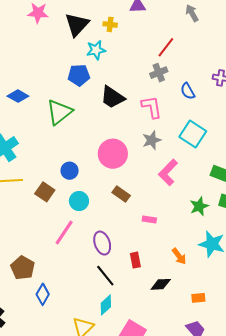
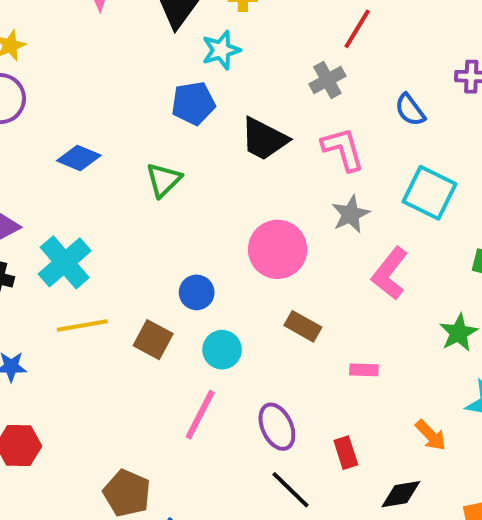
gray cross: (159, 73) -> (327, 80), moved
green triangle: (59, 112) -> (163, 180), size x0.7

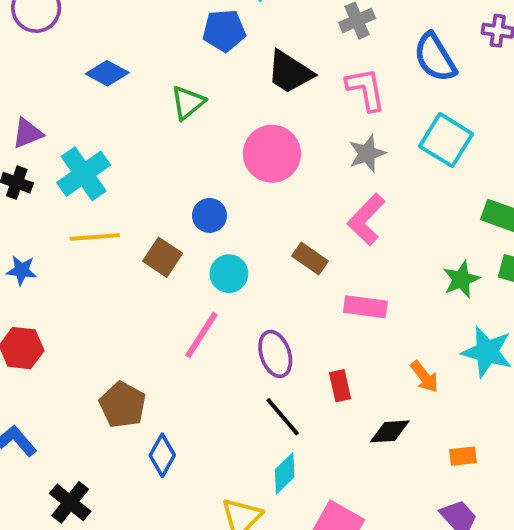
blue semicircle: (410, 110) -> (435, 57), size x1.5
pink circle: (278, 249) -> (272, 154), moved
pink L-shape: (390, 273) -> (366, 219), moved
pink rectangle: (364, 370) -> (365, 307), size x1.5

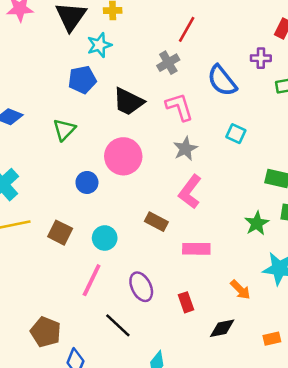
cyan square: (446, 140) -> (236, 134), size x0.6
blue circle: (209, 215) -> (87, 182), moved
black line: (283, 417) -> (118, 325), moved

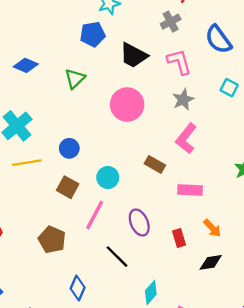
blue circle: (87, 182) -> (69, 148), moved
brown square: (60, 233) -> (68, 187), moved
orange arrow: (240, 290) -> (212, 228), moved
brown pentagon: (46, 332) -> (52, 240), moved

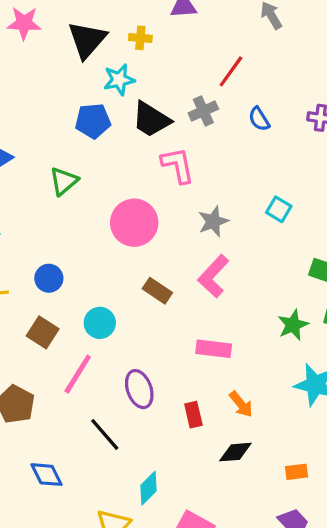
blue semicircle: (218, 39) -> (259, 119), moved, size x0.6
black trapezoid: (134, 55) -> (151, 119), moved
pink L-shape: (179, 62) -> (178, 165), moved
brown rectangle: (155, 164) -> (157, 291), moved
blue diamond: (78, 288) -> (47, 475), turned -55

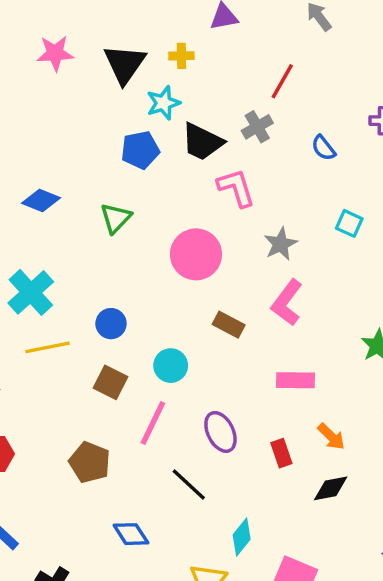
blue semicircle: (259, 119) -> (323, 148), moved

